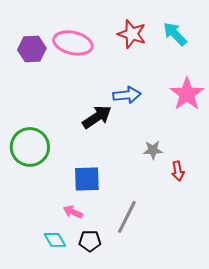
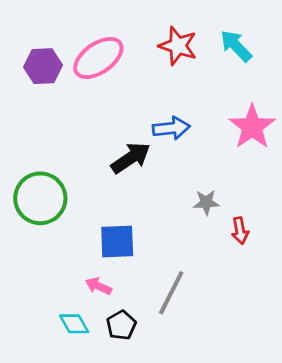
pink ellipse: (73, 43) -> (98, 58), turned -48
black pentagon: (90, 241) -> (121, 325), turned -30

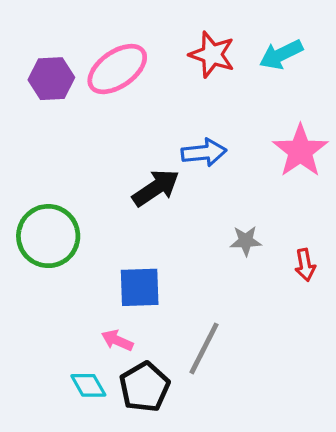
cyan arrow: (236, 46) -> (281, 55), turned -72
red arrow: (240, 231) -> (305, 265), moved
black pentagon: (121, 325) -> (145, 387), size x1.4

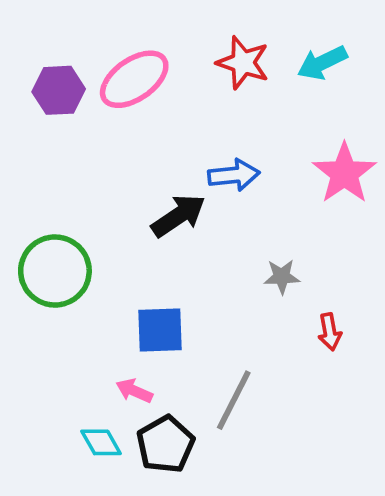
red arrow: (305, 265) -> (330, 332), moved

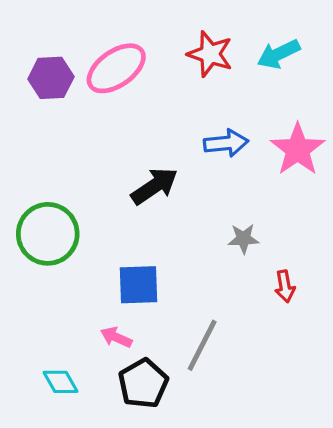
blue arrow: (234, 175) -> (226, 143), moved
cyan diamond: (101, 442) -> (60, 382), moved

